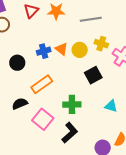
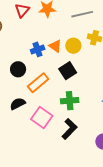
black circle: (17, 63) -> (18, 69), moved
black square: (93, 75) -> (68, 71), moved

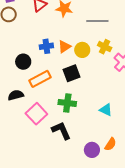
orange triangle: (55, 46) -> (64, 47), turned 40
black L-shape: (69, 129) -> (61, 131), turned -80

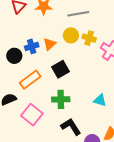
yellow circle: (82, 50) -> (71, 35), moved
black circle: (23, 62) -> (14, 56), moved
black L-shape: (61, 131) -> (71, 127), moved

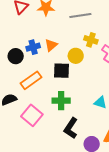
yellow circle: (71, 35) -> (76, 56), moved
black square: (60, 69) -> (61, 71), turned 30
black L-shape: (71, 127) -> (71, 128), turned -115

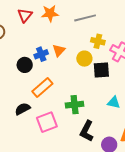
black square: (61, 71) -> (101, 70), moved
pink square: (32, 115) -> (47, 122), turned 35

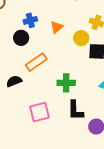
blue cross: (41, 54) -> (30, 20), moved
pink square: (47, 122) -> (40, 112), moved
black L-shape: (87, 131) -> (75, 110), turned -35

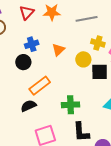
black semicircle: (14, 81) -> (28, 106), moved

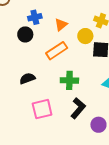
orange rectangle: (40, 86) -> (57, 51), moved
black L-shape: (81, 132) -> (78, 108), turned -140

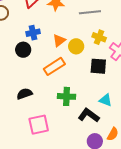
yellow circle: (85, 36) -> (76, 46), moved
black L-shape: (78, 108) -> (89, 115), moved, turned -95

